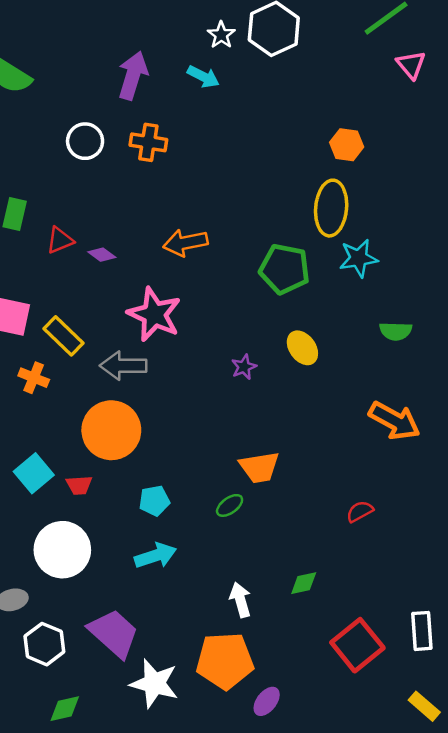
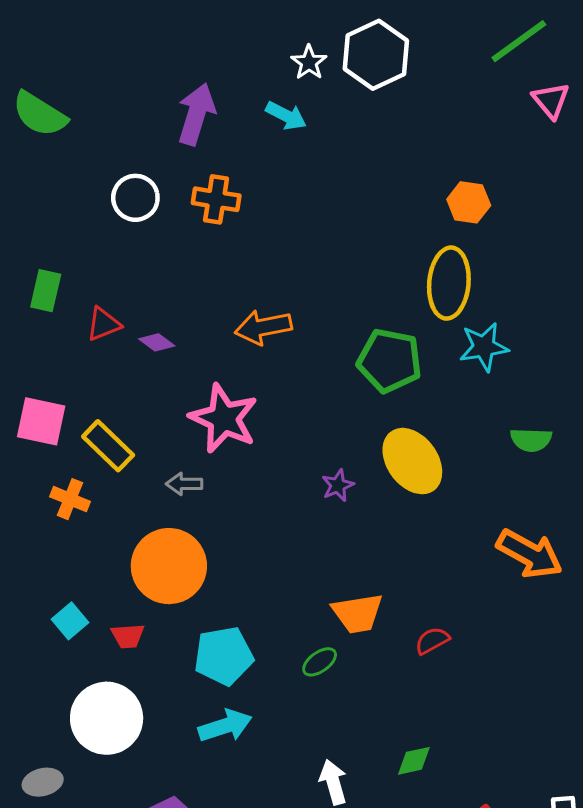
yellow ellipse: (302, 348) -> (412, 461), size x1.5
gray arrow: (123, 366) -> (184, 484), size x0.6
cyan square: (34, 473) -> (70, 621), size x0.7
cyan pentagon: (154, 501) -> (224, 656), size x1.5
red semicircle: (360, 511) -> (432, 641), moved

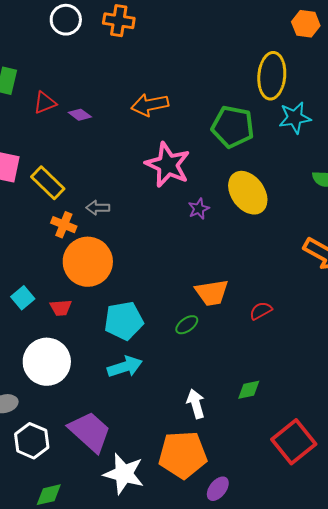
orange hexagon: (469, 202) -> (306, 24), moved
pink star: (224, 418) -> (168, 165), moved
orange cross: (70, 499) -> (64, 225), moved

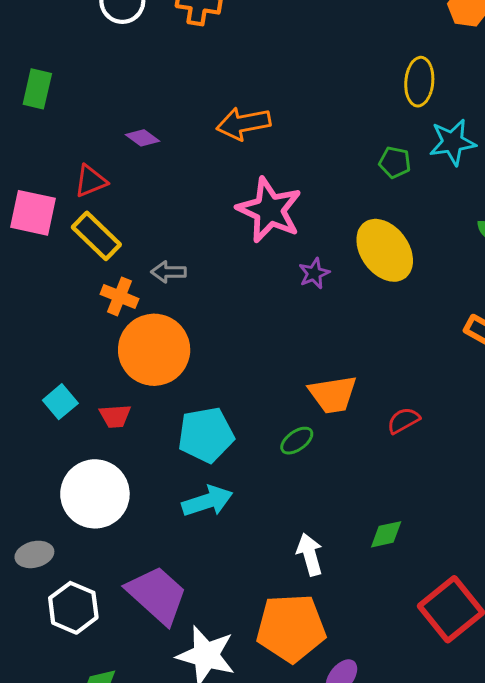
yellow ellipse: (272, 76) -> (419, 82), size x0.7
red triangle: (45, 103) -> (91, 181), moved
green pentagon: (233, 127) -> (395, 162), moved, size x0.5

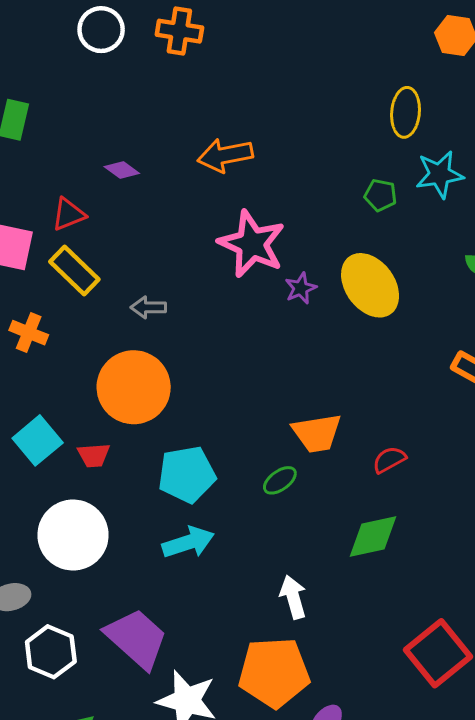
purple star: (314, 273) -> (301, 288), moved
orange cross: (119, 296) -> (29, 333), moved
cyan square: (60, 402) -> (38, 440), size x1.4
green diamond: (386, 534) -> (373, 537), moved, size x1.5

